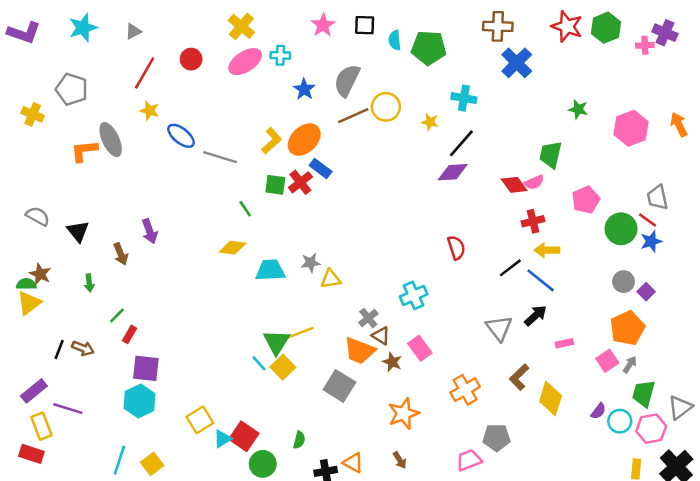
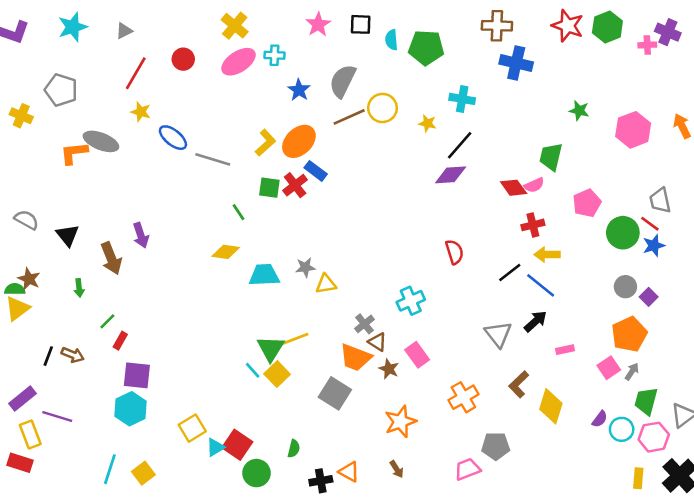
blue cross: (517, 63) -> (516, 63), turned -32
gray ellipse: (111, 140) -> (101, 141), turned -44
brown arrow: (121, 254) -> (111, 258), size x1.4

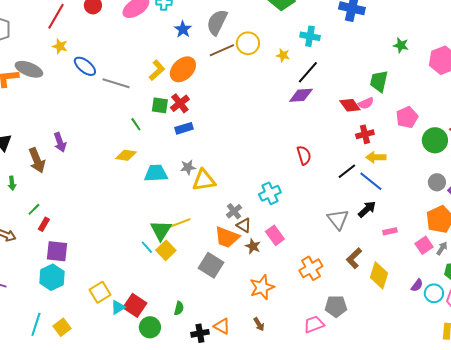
blue rectangle: (316, 171) -> (184, 128), moved, turned -54
yellow triangle: (326, 284) -> (204, 180), size x1.4

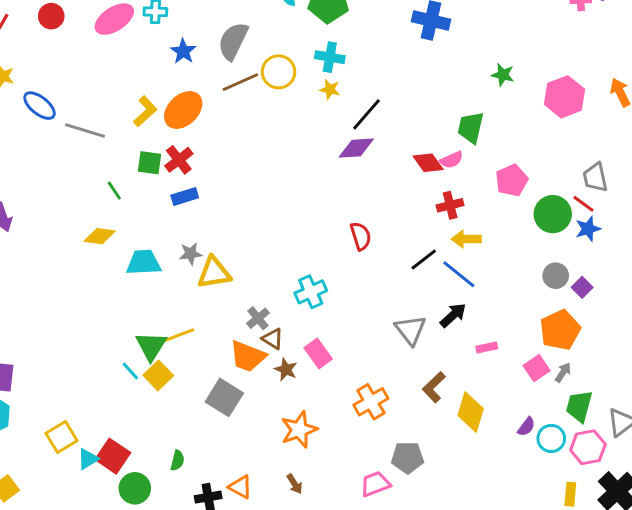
cyan cross: (310, 36) -> (330, 57), moved

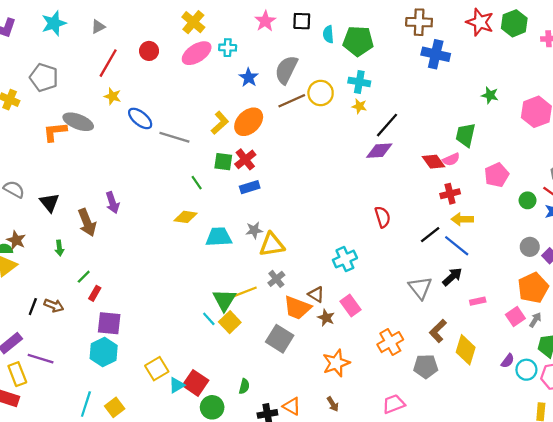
green circle: (553, 214) -> (528, 200), size x0.6
gray cross: (258, 318) -> (276, 279), moved
gray pentagon: (408, 458) -> (426, 366), moved

